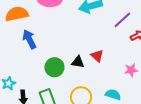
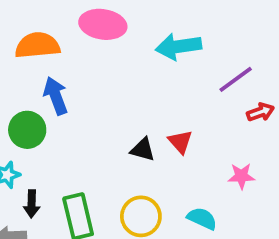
green circle: (54, 67) -> (27, 130), moved

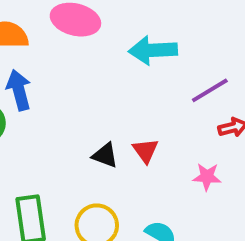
pink star: (241, 176) -> (207, 177), moved

